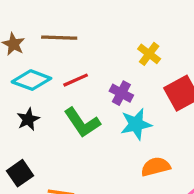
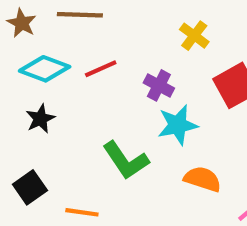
green L-shape: (82, 123) -> (126, 160), moved
orange semicircle: (156, 167) -> (203, 179), turned 32

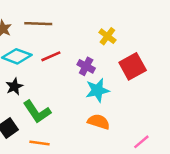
green L-shape: (126, 160) -> (37, 112), moved
orange semicircle: (203, 179) -> (99, 122), moved

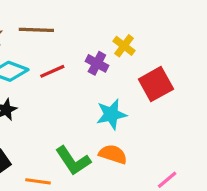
purple cross: (86, 66) -> (97, 63), moved
green L-shape: (37, 112) -> (73, 161), moved

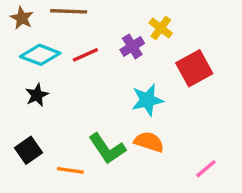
purple cross: (97, 63) -> (132, 46), turned 30

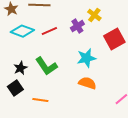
black star: (37, 95) -> (20, 68), moved
green L-shape: (107, 149) -> (46, 66), moved

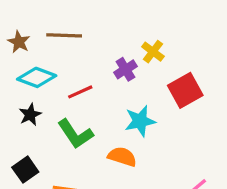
red line: (49, 31) -> (80, 92), moved
black star: (20, 68) -> (30, 115), moved
orange semicircle: (87, 83) -> (122, 157), moved

